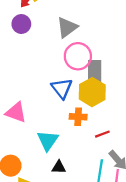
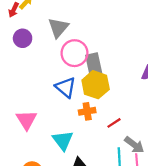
purple circle: (21, 24) -> (23, 38), moved
pink triangle: (16, 112) -> (26, 120), turned 50

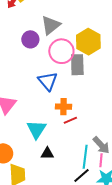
purple circle: (23, 38) -> (30, 39), moved
yellow hexagon: (96, 85) -> (88, 42), moved
red line: (114, 123) -> (70, 120), moved

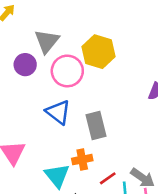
gray rectangle: (77, 65) -> (96, 126), moved
orange cross: (64, 107) -> (82, 160), moved
red line: (70, 120) -> (108, 178), moved

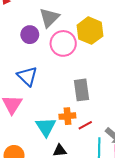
blue triangle: (58, 112) -> (27, 76), moved
red line: (108, 178) -> (85, 125), moved

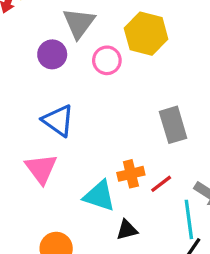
pink circle: (63, 43) -> (107, 60), size x0.7
gray rectangle: (82, 90) -> (173, 125), moved
cyan triangle: (46, 127) -> (99, 196), turned -30

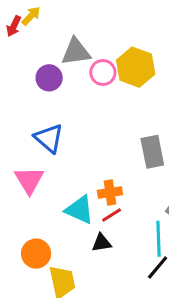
gray triangle: (79, 23) -> (76, 52), turned 40
pink circle: (107, 60) -> (103, 72), moved
red line: (161, 184) -> (112, 215), moved

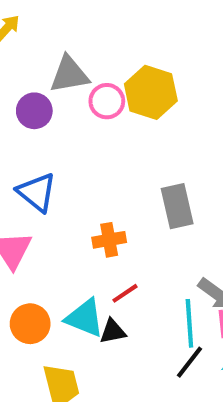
orange cross: (110, 192) -> (109, 240), moved
cyan triangle: (80, 210) -> (85, 318), moved
orange circle: (36, 254) -> (30, 324), moved

